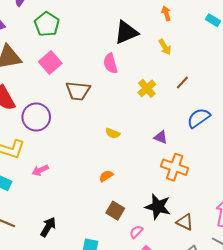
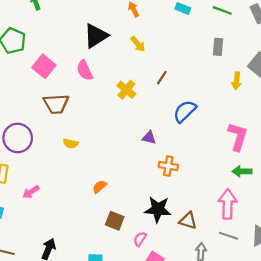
pink square: (50, 63) -> (44, 66), moved
yellow semicircle: (113, 133) -> (71, 144), moved
orange cross: (175, 167) -> (168, 166), size x0.7

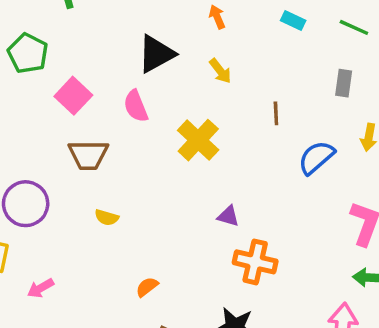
brown line: (162, 78) -> (276, 113), moved, turned -40
yellow cross: (126, 90) -> (198, 140), size x1.4
blue semicircle: (185, 111) -> (316, 157), moved
orange cross: (168, 166) -> (255, 262), size x1.4

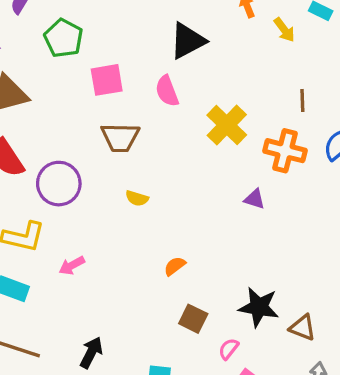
yellow arrow: (220, 71) -> (284, 30), moved
pink square: (73, 96) -> (107, 80), turned 36
orange cross: (255, 262) -> (285, 151), moved

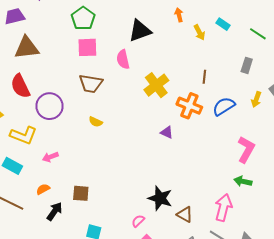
green pentagon: (63, 38) -> (83, 18), moved
orange semicircle: (175, 266) -> (43, 189), moved
brown square: (193, 319) -> (81, 193), moved, turned -30

